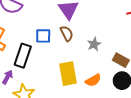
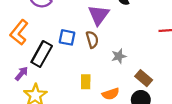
yellow rectangle: (68, 74) -> (86, 82), size x0.6

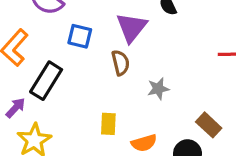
blue square: (67, 37) -> (80, 36), moved
brown rectangle: (144, 78) -> (209, 125), moved

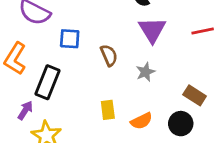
purple triangle: (132, 27) -> (152, 30), moved

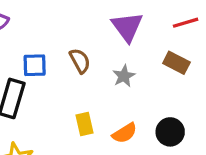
blue square: (70, 39) -> (35, 65), moved
brown rectangle: (195, 95) -> (176, 63), moved

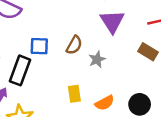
brown semicircle: (80, 61) -> (74, 45), turned 54
gray star: (124, 76) -> (97, 59), moved

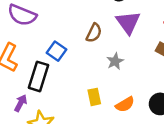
brown semicircle: (74, 45) -> (94, 33), moved
blue square: (39, 46) -> (56, 51), turned 36

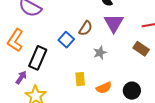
blue square: (56, 51) -> (66, 40), moved

